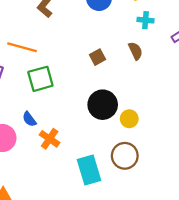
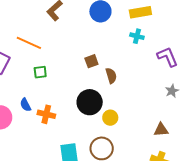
brown semicircle: (135, 51) -> (111, 76), moved
green square: (40, 79) -> (40, 72), size x0.6
orange cross: (50, 139) -> (46, 114), moved, turned -30

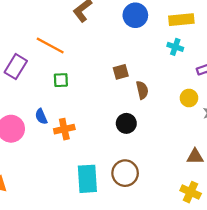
black circle: (90, 102) -> (126, 123), moved, size x0.7
orange cross: (46, 114) -> (64, 129), turned -30
yellow circle: (110, 118) -> (189, 98), moved

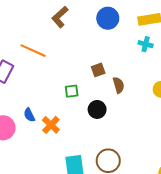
green square: (61, 80) -> (72, 91), moved
black circle: (126, 123) -> (97, 109), moved
orange cross: (64, 129) -> (51, 125), turned -30

